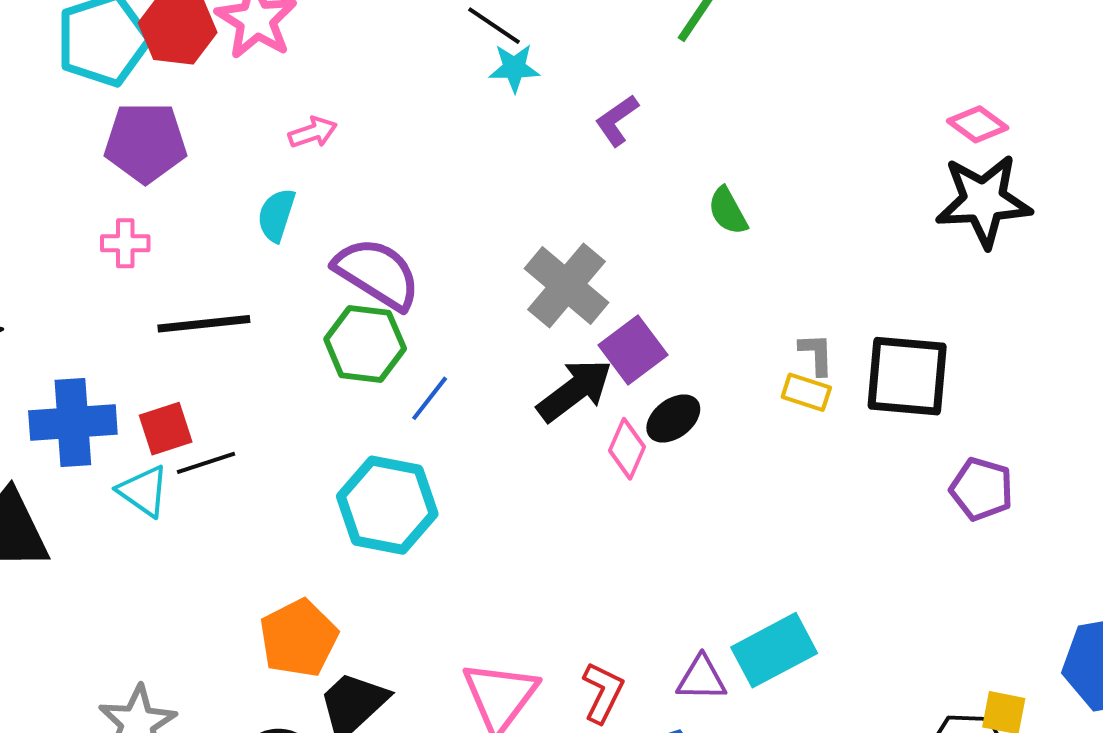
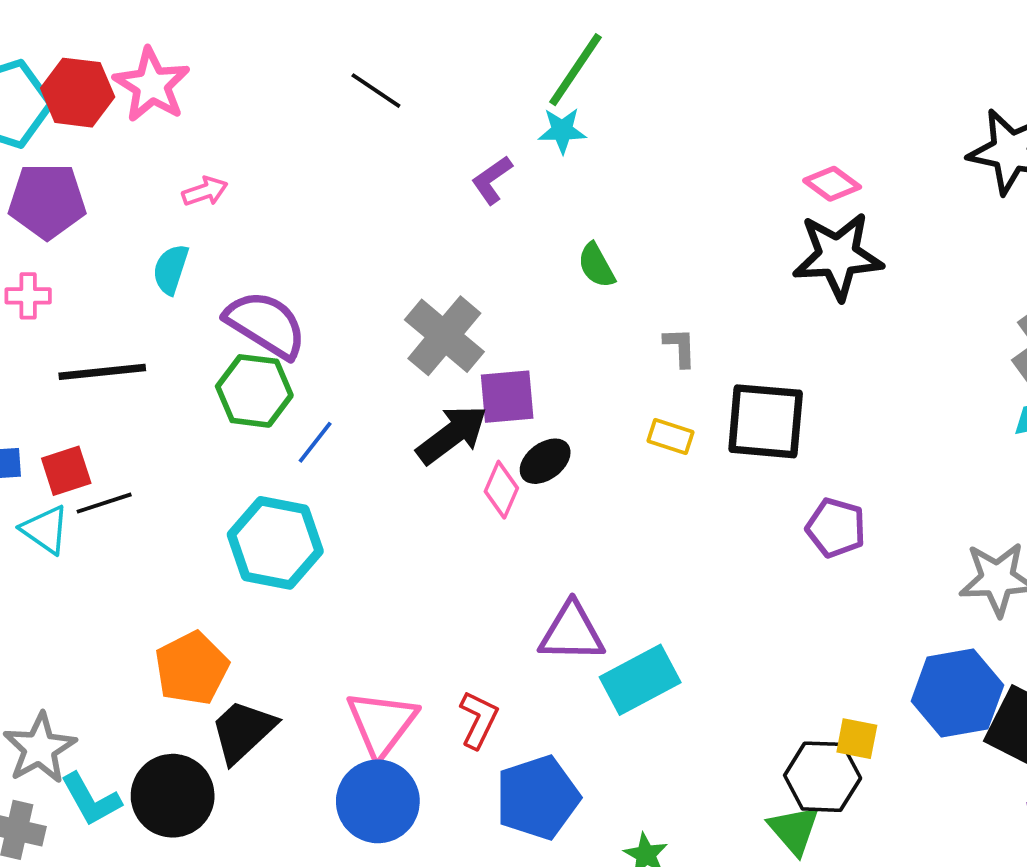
cyan star: (514, 68) -> (562, 131), moved
purple square: (633, 350) -> (507, 397), turned 32
gray L-shape: (816, 354) -> (680, 347), moved
purple triangle: (702, 678) -> (572, 632), moved, size x1.4

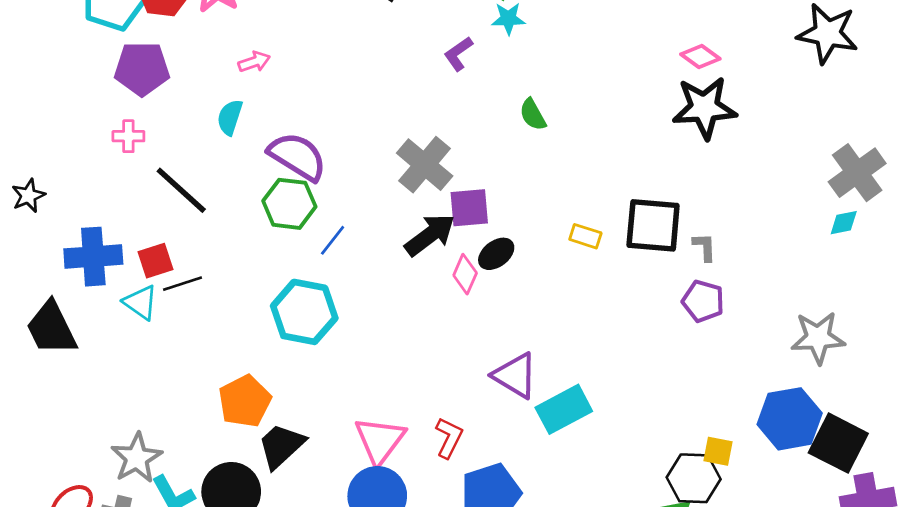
gray L-shape: (680, 347) -> (704, 247), moved
black line: (102, 372) -> (181, 190), turned 48
purple triangle: (572, 632) -> (515, 375), turned 30

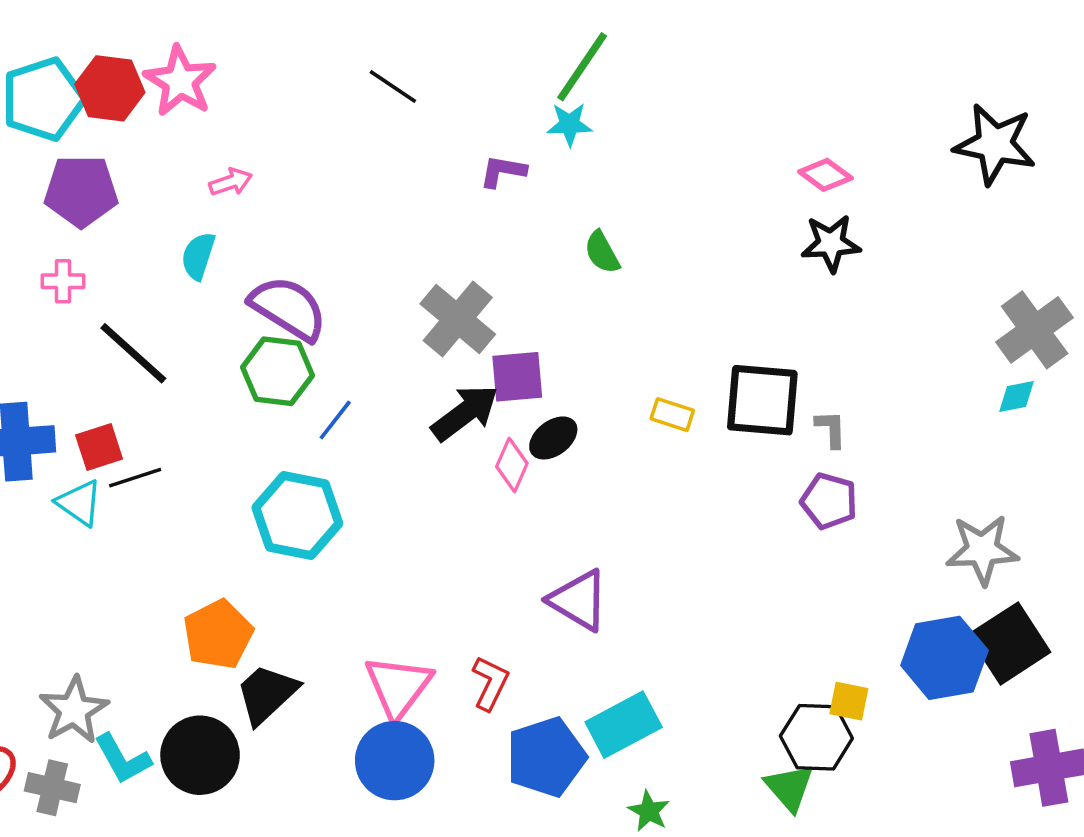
purple L-shape: (458, 54) -> (503, 171), turned 45
black star: (704, 108) -> (831, 243), size x0.7
cyan rectangle: (564, 409) -> (624, 725), moved
black square: (838, 443) -> (1009, 643), moved, turned 30

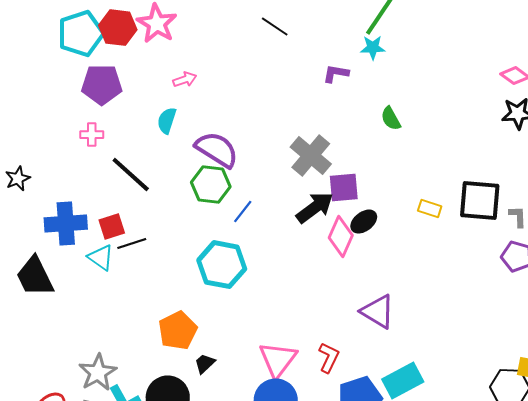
pink diamond: (512, 465) -> (341, 237), size x1.4
black trapezoid: (267, 694) -> (205, 364), size x0.6

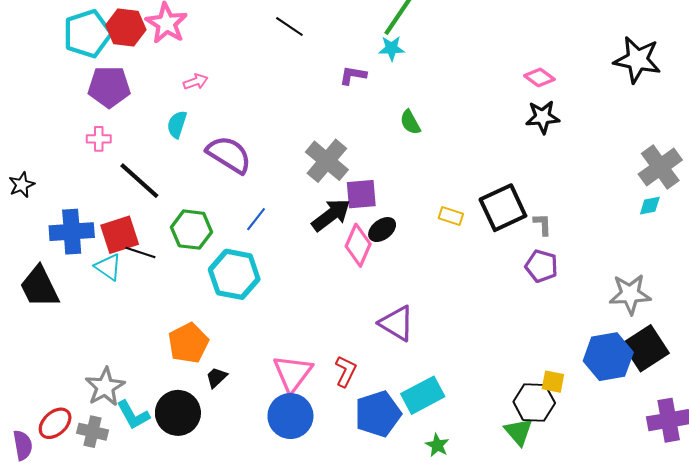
green hexagon: (211, 185) -> (191, 230), moved
black square: (480, 201) -> (503, 208), turned -30
red square: (112, 227) -> (120, 235), size x1.4
black line: (132, 244) -> (140, 252), turned 36

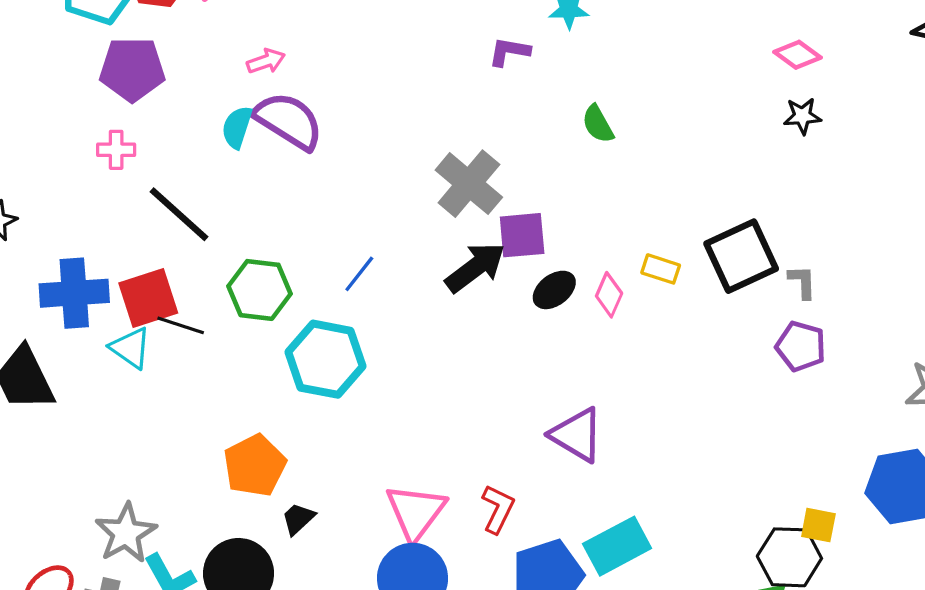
black star: (543, 117) -> (802, 116), size x0.7
purple semicircle: (229, 155) -> (288, 121), moved
pink diamond: (358, 245) -> (609, 295), moved, size x0.7

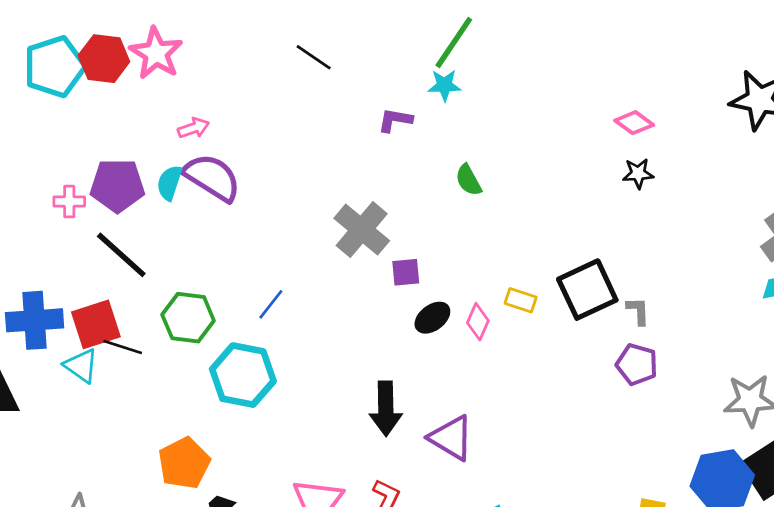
purple pentagon: (132, 69) -> (117, 185), moved
purple square: (522, 235) -> (406, 272), size x0.7
black arrow: (475, 267) -> (386, 408), moved, turned 126

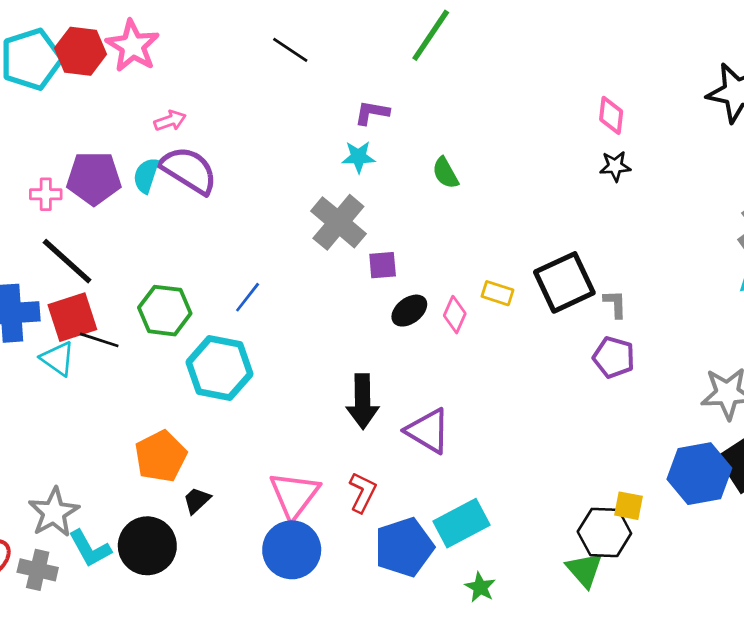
cyan star: (444, 85) -> (359, 157), moved
pink diamond: (634, 123) -> (611, 115), turned 60
black line: (121, 255) -> (67, 261), moved

